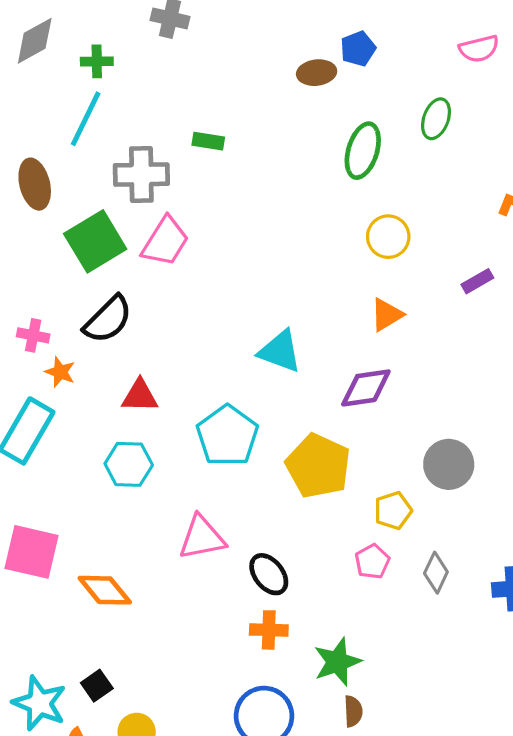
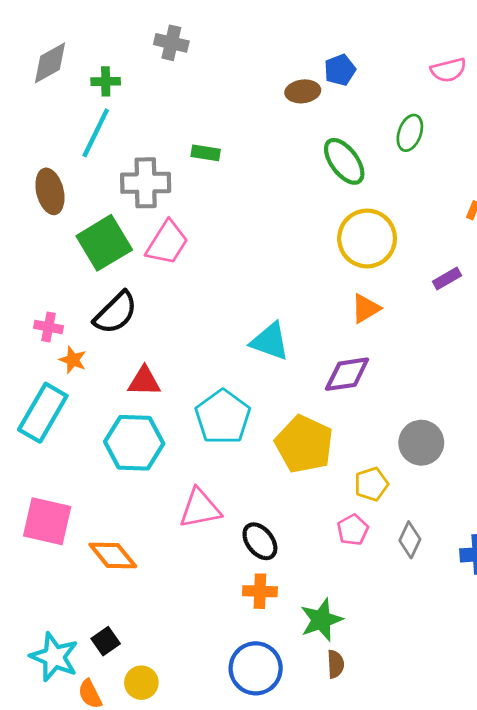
green ellipse: (363, 151) -> (344, 161), turned -54
yellow circle: (388, 237) -> (367, 238), size x1.5
cyan hexagon: (129, 464) -> (134, 443), size x1.4

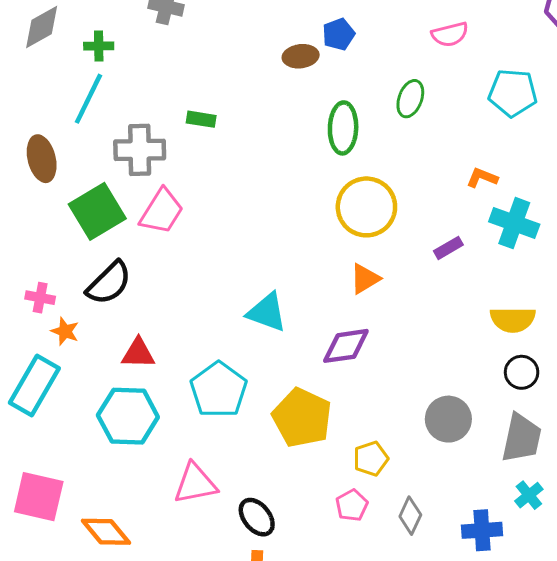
green ellipse: (344, 161) -> (343, 128), turned 39
gray circle: (421, 443) -> (448, 419), moved

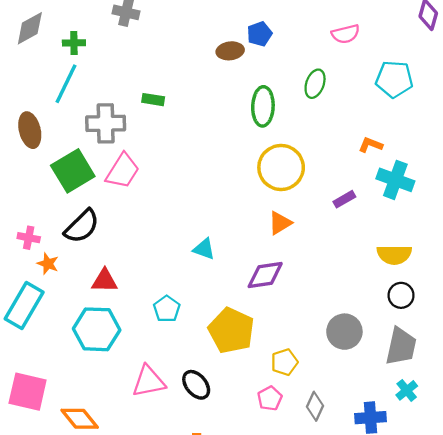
cyan triangle: (267, 312) -> (204, 249), size x0.7
cyan pentagon: (219, 390) -> (167, 309), size x0.6
black ellipse: (257, 517) -> (196, 385), moved

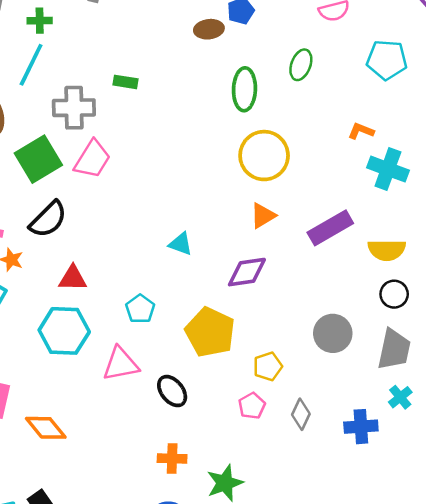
purple rectangle: (344, 199) -> (330, 228), moved, size x1.8
pink triangle: (149, 381) -> (121, 364), moved

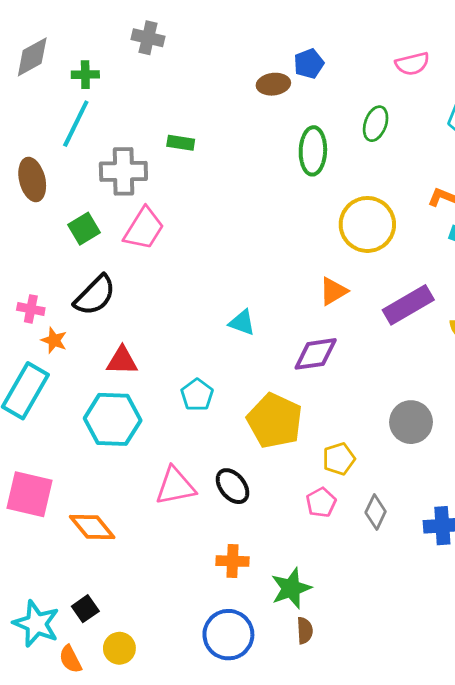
yellow circle: (264, 156) -> (367, 224), moved
green square: (38, 159) -> (84, 229), size x0.6
pink triangle: (121, 364) -> (175, 486), moved

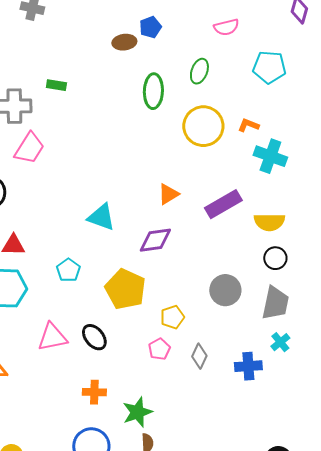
yellow circle: (367, 224) -> (203, 126), moved
cyan triangle: (242, 323) -> (101, 217), size x1.4

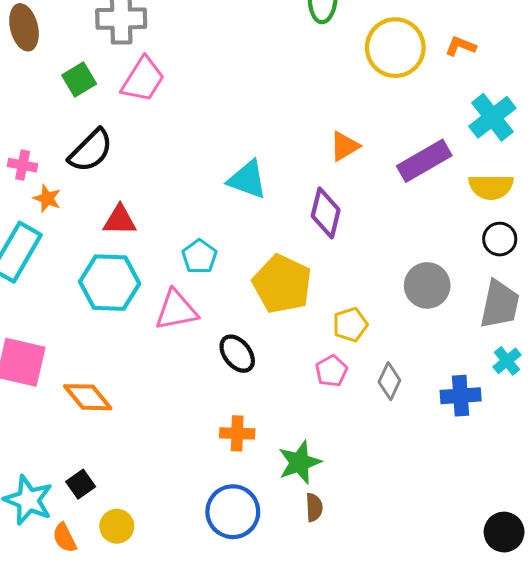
cyan cross: (270, 156) -> (492, 117), moved, turned 32
purple diamond: (155, 240) -> (326, 213), turned -68
pink triangle: (52, 337) -> (176, 310), moved

